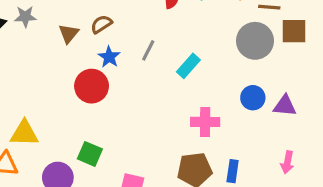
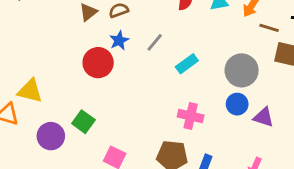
gray circle: (255, 41) -> (242, 70), moved

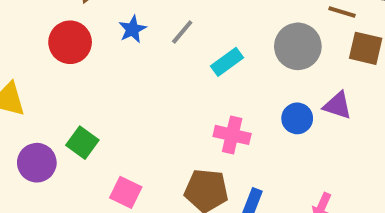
red circle: (98, 63) -> (70, 42), moved
gray circle: (242, 70) -> (298, 46), moved
purple triangle: (263, 117) -> (338, 105), moved

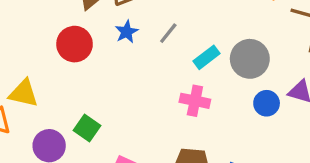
gray circle: (298, 46) -> (250, 59), moved
pink cross: (232, 135) -> (195, 101), moved

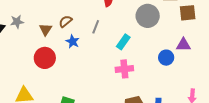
gray line: (168, 33) -> (96, 27), moved
gray circle: (250, 59) -> (148, 16), moved

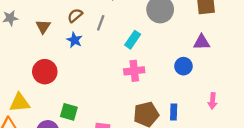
brown semicircle: (65, 21) -> (75, 15), moved
red circle: (45, 58) -> (45, 72), moved
blue circle: (166, 58) -> (183, 66), moved

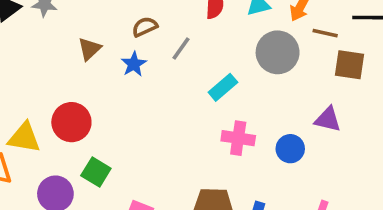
brown triangle: (43, 27) -> (89, 49), moved
pink cross: (134, 71) -> (238, 138), moved
red circle: (45, 72) -> (71, 122), moved

